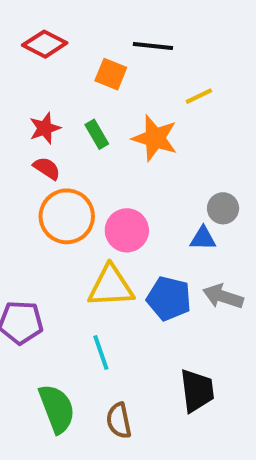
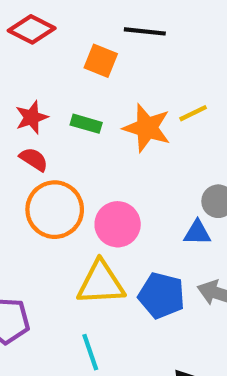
yellow line: (199, 96) -> (193, 113), moved
green rectangle: (97, 134) -> (86, 124), turned -44

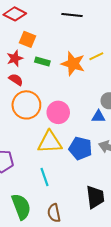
orange square: (101, 61) -> (28, 39), moved

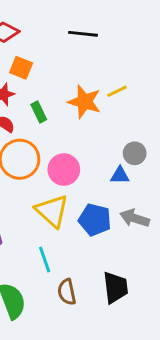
green rectangle: (42, 62) -> (39, 112), moved, turned 48
yellow triangle: (50, 142) -> (52, 211), turned 45
brown semicircle: (54, 213) -> (67, 292), moved

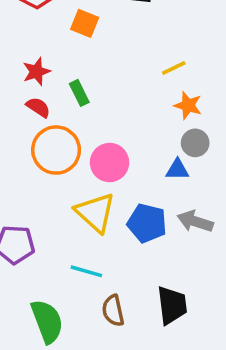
orange square: (21, 68) -> (85, 23), moved
orange star: (84, 102) -> (188, 105), moved, size x0.7
cyan line: (45, 259) -> (86, 271), turned -55

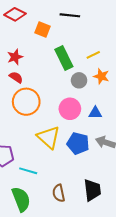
green rectangle: (79, 93) -> (64, 58), moved, size x1.6
gray circle: (195, 143) -> (79, 80), moved
pink circle: (110, 163) -> (70, 109), moved
cyan line: (86, 271) -> (28, 171), moved

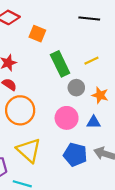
black line: (70, 15) -> (89, 18), moved
orange star: (101, 76) -> (100, 95), moved
yellow triangle: (49, 137) -> (29, 150), moved

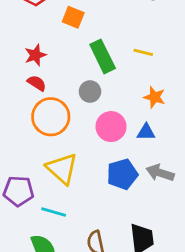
yellow line: (91, 61) -> (143, 52), turned 40
gray circle: (76, 88) -> (90, 92), moved
blue pentagon: (75, 155) -> (122, 174), turned -30

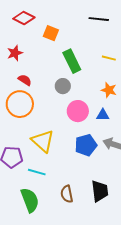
yellow line: (143, 52) -> (109, 58), moved
red star: (35, 55) -> (15, 53), moved
orange circle: (51, 117) -> (20, 104), moved

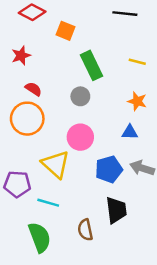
pink circle: (78, 111) -> (80, 137), moved
black trapezoid: (100, 191) -> (116, 210), moved

